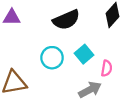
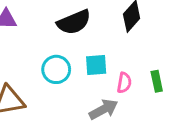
cyan square: (84, 54) -> (96, 65), turned 36

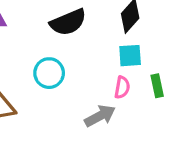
cyan square: (96, 65) -> (130, 56), moved

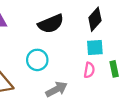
gray arrow: (100, 116) -> (56, 89), moved

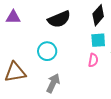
gray arrow: (56, 89) -> (53, 83), moved, turned -36

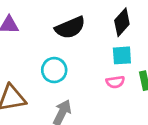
pink semicircle: (93, 60) -> (115, 82), turned 72

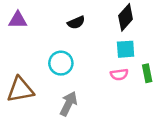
black semicircle: (70, 28) -> (76, 23), size x0.6

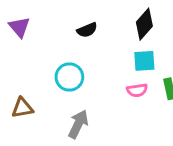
purple triangle: (18, 20) -> (19, 27), turned 48
brown triangle: (20, 90) -> (22, 108), size x0.7

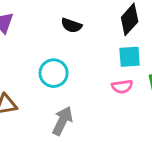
black semicircle: (87, 30) -> (71, 25), turned 42

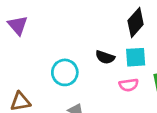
black semicircle: (71, 25) -> (105, 57), moved

